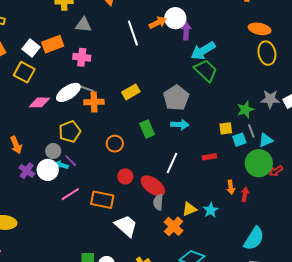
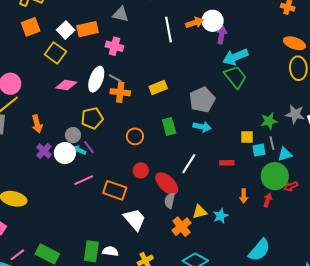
white ellipse: (68, 92) -> (96, 79), turned -45
red arrow: (245, 194) -> (268, 200), moved

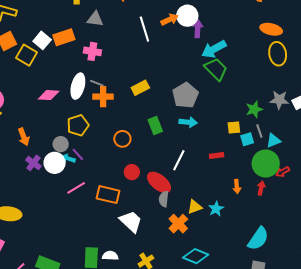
yellow square: (55, 53) -> (26, 55), moved

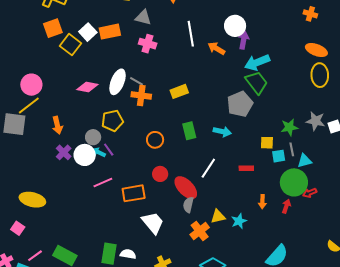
orange arrow: (170, 19) -> (216, 48), moved, turned -132
pink cross: (92, 51) -> (148, 44), moved
gray pentagon: (185, 95) -> (240, 104), moved
orange rectangle: (108, 195) -> (134, 193), turned -30

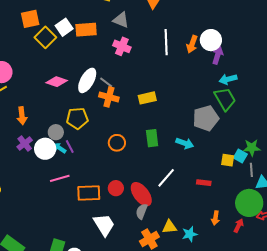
orange arrow: (216, 48) -> (192, 44), moved, turned -108
cyan arrow: (257, 62) -> (228, 79), size x0.7
cyan square: (279, 156) -> (240, 156), moved, turned 32
red circle: (160, 174) -> (116, 188), moved

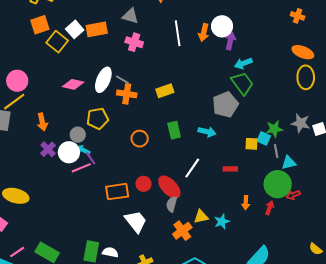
purple line: (70, 147) -> (91, 158), moved
pink line: (60, 178) -> (81, 168), moved

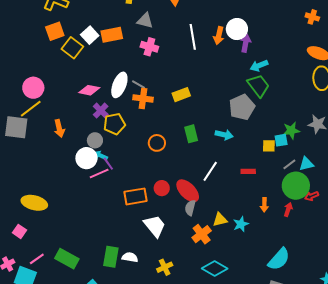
cyan square: (264, 138) -> (281, 140), turned -32
purple cross: (48, 149) -> (101, 110), moved
gray line: (276, 151) -> (289, 164), moved, turned 64

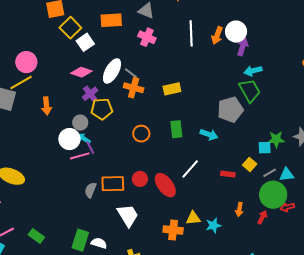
white square: (90, 35) -> (85, 42), moved
yellow square: (269, 146) -> (250, 164), moved, turned 32
gray semicircle: (190, 208) -> (90, 190), moved
orange cross: (202, 234) -> (173, 230), turned 36
green rectangle: (67, 259) -> (36, 236), size x0.7

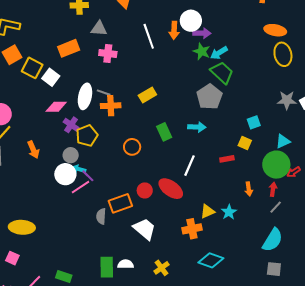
purple arrow: (243, 47) -> (202, 33), turned 90
green star: (276, 139) -> (202, 51), moved, turned -30
gray line: (270, 173) -> (276, 207), moved

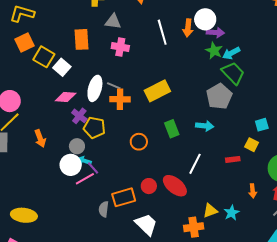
orange rectangle: (69, 48) -> (82, 39), turned -75
yellow rectangle: (147, 95) -> (157, 91), size x1.4
yellow pentagon: (87, 136) -> (94, 128), turned 30

